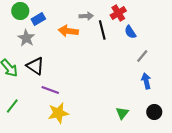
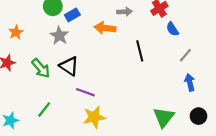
black line: (102, 30) -> (140, 51), moved
green triangle: (122, 113) -> (164, 117), size x1.5

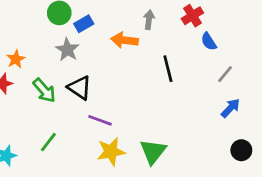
gray arrow: (125, 12) -> (149, 20), turned -80
orange star: (16, 32) -> (16, 59), moved
blue arrow: (190, 82) -> (230, 108), turned 56
green triangle: (164, 117) -> (153, 152), moved

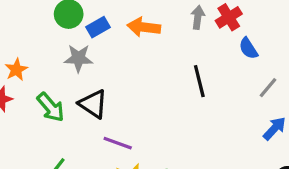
gray arrow: (149, 20) -> (198, 17), moved
orange arrow: (124, 40) -> (144, 27), moved
gray star: (67, 50) -> (78, 58), turned -30

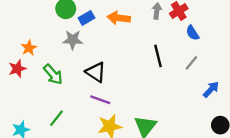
gray line: (268, 88) -> (191, 63), moved
black triangle: (93, 104) -> (96, 72), moved

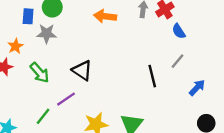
blue rectangle: (86, 18) -> (28, 16), moved, turned -56
gray star: (73, 40) -> (46, 34), moved
black line: (158, 56) -> (152, 76), moved
purple line: (100, 100) -> (66, 99), moved, turned -54

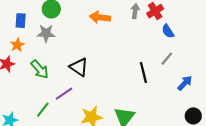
blue rectangle: (28, 16) -> (21, 21), moved

